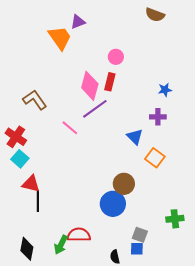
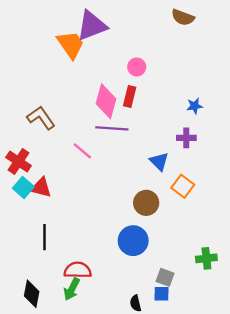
purple triangle: (78, 22) -> (92, 26), size x1.8
purple line: (95, 109) -> (112, 128), turned 40
red triangle: (31, 184) -> (41, 187), moved
brown circle: (124, 184) -> (146, 203), moved
red semicircle: (79, 235) -> (78, 270), moved

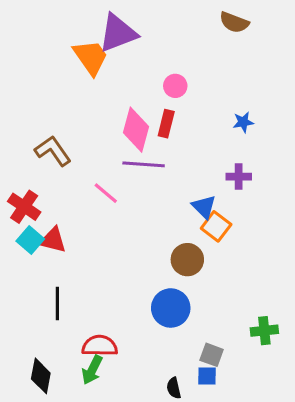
blue star: (195, 106) -> (243, 122), moved
orange square: (183, 186) -> (216, 226), moved

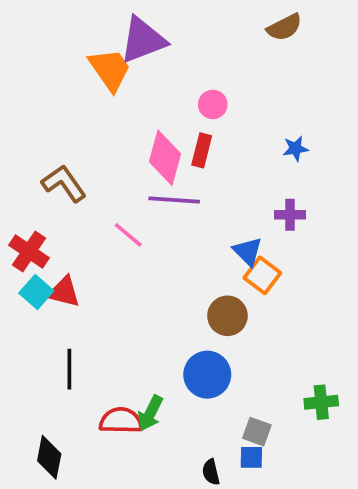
brown semicircle: (234, 22) -> (284, 27), turned -48
green arrow: (92, 370) -> (150, 413), moved

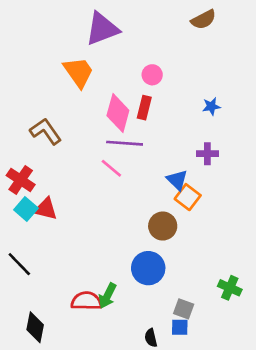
orange trapezoid: (110, 70) -> (79, 72), moved
pink line: (128, 235) -> (111, 168), moved
black line: (69, 369) -> (19, 264), moved, turned -44
green cross: (321, 402) -> (230, 288), turned 30

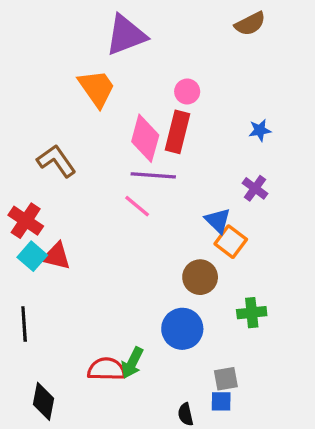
red rectangle: (144, 108) -> (177, 132), size x1.4
purple cross: (207, 154) -> (255, 188), turned 36
black line: (19, 264) -> (24, 324), turned 40
green cross: (230, 288) -> (252, 313), moved, turned -30
gray square: (184, 309) -> (226, 379), turned -30

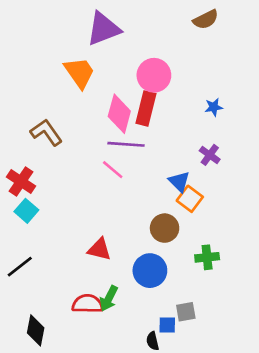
pink circle: (187, 91) -> (154, 75), size x1.6
red triangle: (56, 256) -> (99, 249), moved
black line: (24, 324) -> (20, 267), turned 56
blue square: (221, 401) -> (167, 325), moved

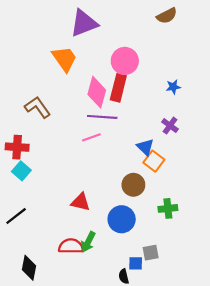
pink line: (113, 170) -> (91, 137), turned -60
red cross: (21, 182) -> (17, 147), turned -30

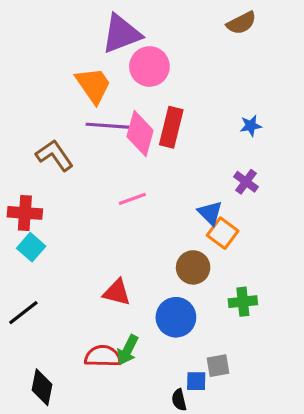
pink circle: (125, 61) -> (149, 67), moved
purple line: (102, 117) -> (107, 126), moved

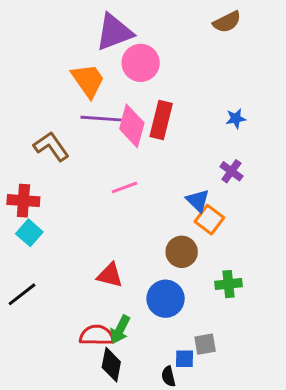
black diamond: (42, 387) -> (111, 365), moved

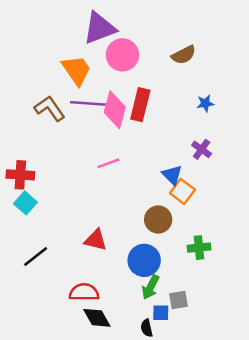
brown semicircle: (227, 22) -> (184, 55), moved
brown L-shape: (51, 146) -> (50, 108), moved
black line: (22, 294) -> (36, 257), moved
green arrow: (120, 329) -> (150, 287), moved
black diamond: (111, 365) -> (97, 318), turned -40

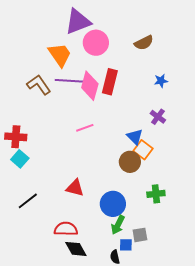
brown circle: (158, 220) -> (130, 162), moved

